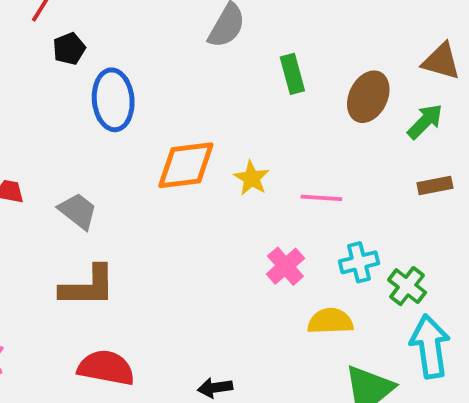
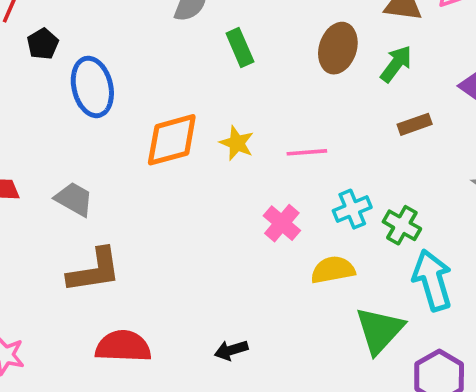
green rectangle: (292, 74) -> (240, 47), moved

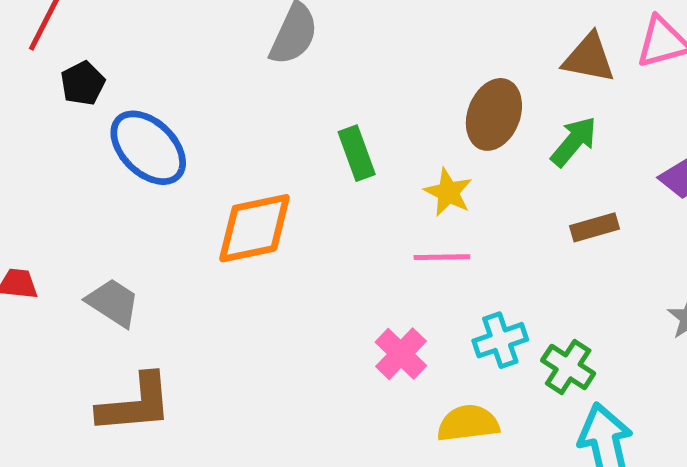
green rectangle: (240, 47) -> (357, 153), moved
blue ellipse: (92, 87) -> (148, 148), turned -36
yellow star: (237, 143) -> (448, 192), moved

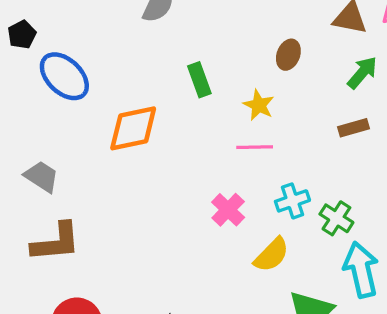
brown ellipse: (494, 114) -> (288, 55), size x0.7
green arrow: (574, 141) -> (362, 73), moved
yellow semicircle: (468, 423) -> (272, 255), turned 141

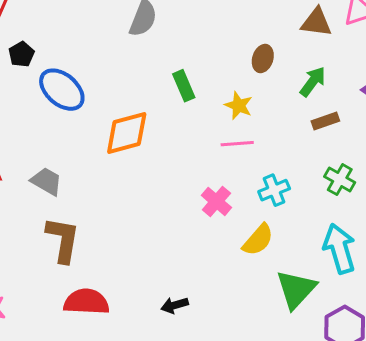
green arrow: (362, 73) -> (313, 82), moved
green cross: (336, 218) -> (340, 180), moved
brown L-shape: (56, 242) -> (63, 240), turned -72

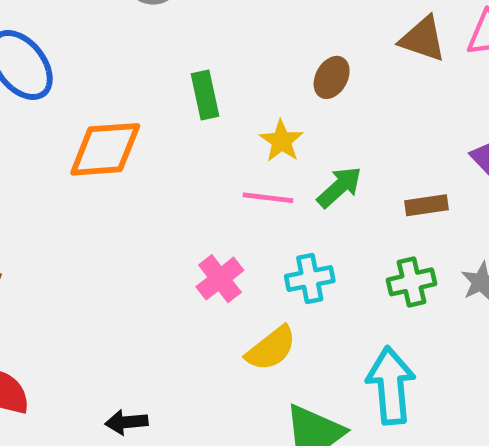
green arrow: (313, 82) -> (339, 187), moved
brown rectangle: (325, 121) -> (426, 205), moved
green cross: (340, 180) -> (411, 282), turned 36

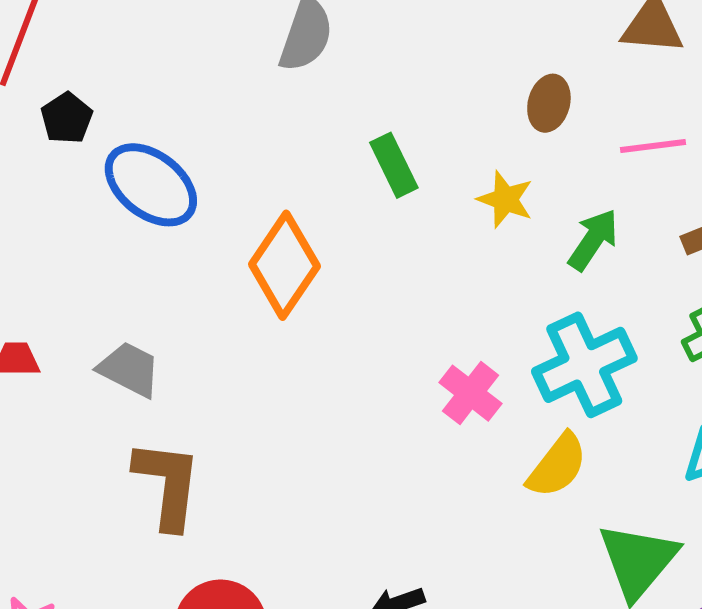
orange diamond: (105, 149) -> (284, 265), turned -38
pink line: (268, 198) -> (653, 146), moved
cyan cross: (310, 279) -> (584, 365), size x1.6

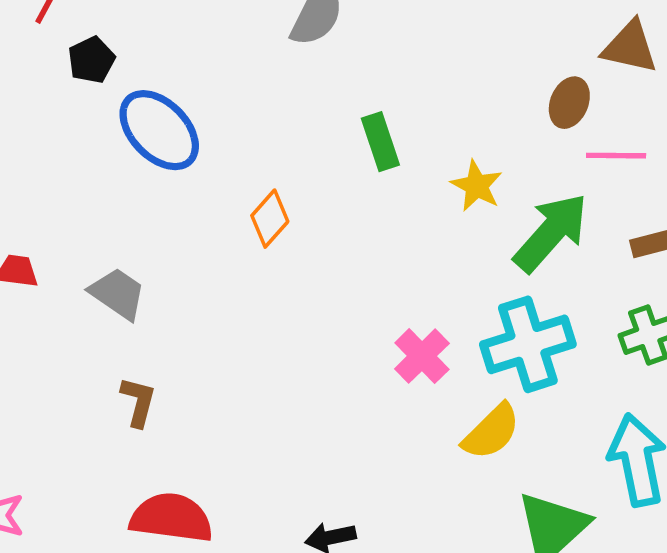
brown ellipse: (549, 103) -> (569, 103), moved
green arrow: (593, 240) -> (551, 233), size x1.5
orange diamond: (284, 265) -> (270, 219), size x0.6
brown L-shape: (168, 484) -> (138, 402), size x0.6

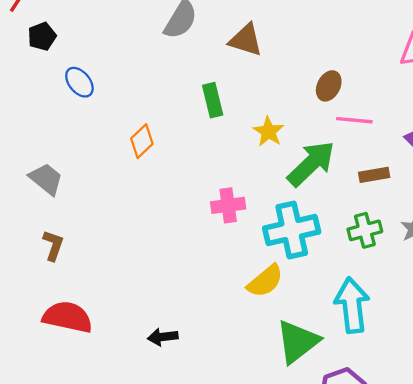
brown triangle: (630, 47) -> (246, 40), moved
blue ellipse: (159, 130) -> (79, 82), size x0.6
pink cross: (422, 356) -> (228, 205), moved, turned 32

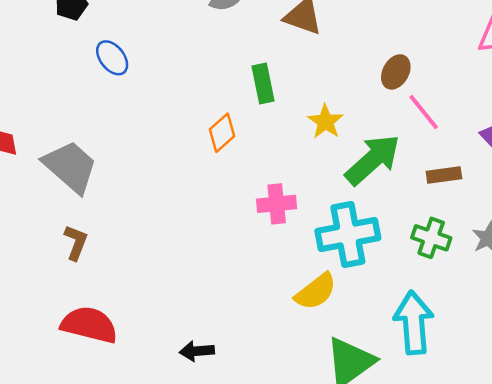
pink line: (354, 120) -> (424, 112), turned 44
orange diamond: (142, 141) -> (222, 133), moved
gray trapezoid: (46, 179) -> (70, 167), size x1.4
green cross: (365, 230) -> (431, 238), turned 32

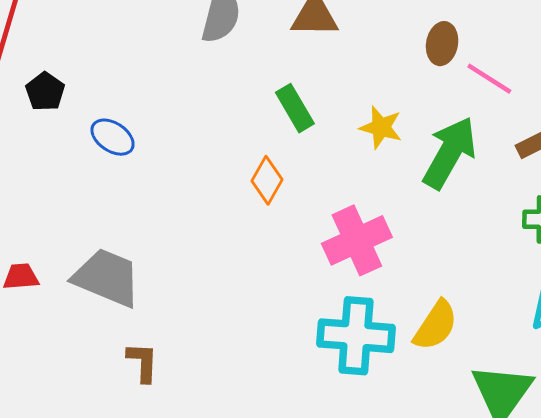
pink cross: (277, 204) -> (357, 240), size x1.4
cyan cross: (348, 234) -> (356, 336), moved, turned 34

